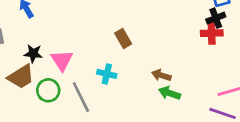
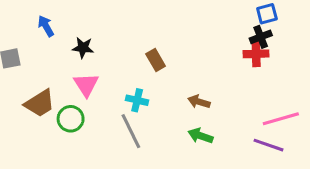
black star: (33, 54) -> (83, 48), moved
green arrow: (169, 93) -> (200, 136), moved
gray line: (81, 97) -> (131, 131), moved

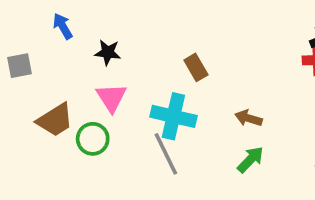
cyan cross: (137, 100) -> (173, 116), size x1.6
green arrow: (200, 136) -> (250, 159), turned 115

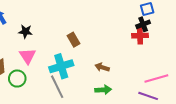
cyan cross: (173, 116) -> (61, 66), turned -30
green arrow: (250, 159) -> (103, 90), turned 42

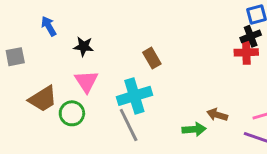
brown arrow: (102, 67) -> (217, 115), moved

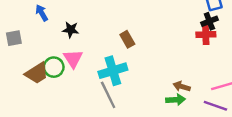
green circle: (72, 113) -> (54, 67), moved
green arrow: (194, 129) -> (176, 100), moved

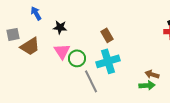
green circle: (54, 67) -> (77, 58), moved
cyan cross: (113, 71) -> (108, 61), moved
brown trapezoid: (37, 73) -> (30, 46), moved

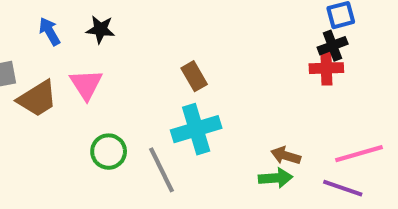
black star: (60, 27) -> (100, 29), moved
pink triangle: (62, 51) -> (86, 84), moved
green circle: (77, 58) -> (109, 152), moved

